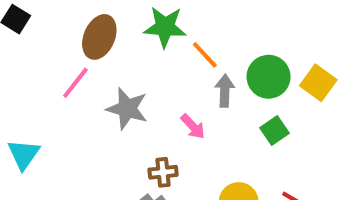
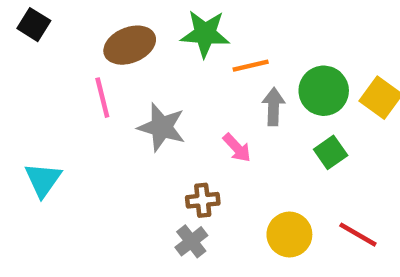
brown ellipse: (99, 37) -> (130, 45), turned 45
orange line: (205, 55) -> (251, 66), turned -60
pink line: (75, 83) -> (102, 98), turned -52

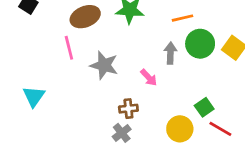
orange line: (251, 66) -> (183, 18), moved
green square: (331, 152) -> (204, 107), moved

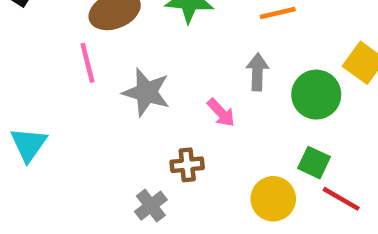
green circle: (200, 44) -> (316, 95), moved
green square: (204, 107) -> (314, 163), turned -30
gray cross: (122, 133) -> (151, 206), moved

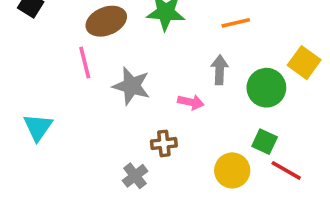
pink arrow: (221, 113) -> (191, 102), turned -35

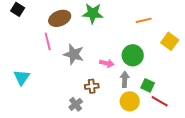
orange line: (236, 23) -> (144, 20), moved
gray arrow: (220, 70) -> (125, 79), moved
green circle: (266, 88) -> (133, 55), moved

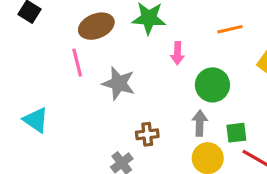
pink arrow: (107, 63) -> (177, 53), moved, turned 80
cyan triangle: (22, 77) -> (36, 120), turned -30
green square: (148, 85) -> (236, 133), turned -32

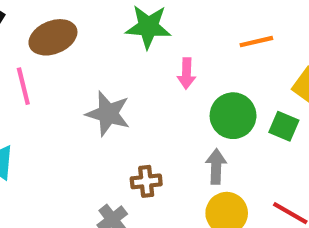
brown ellipse: (96, 26) -> (53, 37), moved
pink line: (77, 63) -> (23, 86), moved
green square: (236, 133) -> (284, 126), moved, turned 30

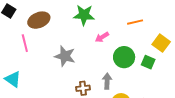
pink arrow: (186, 73) -> (102, 37), turned 56
gray arrow: (216, 167) -> (107, 81), moved

